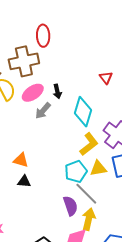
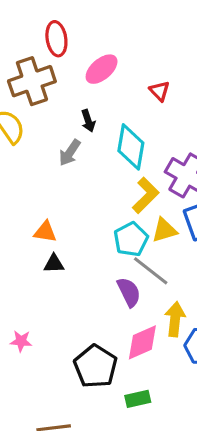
pink ellipse: (33, 93) -> (102, 69), moved
yellow arrow: (89, 219) -> (175, 319), moved

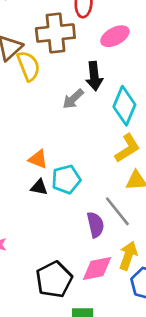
black arrow: (88, 121) -> (94, 76), size x1.5
cyan pentagon: (131, 239) -> (66, 179), moved

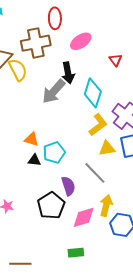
gray arrow: (73, 99) -> (54, 91), size x1.5
purple semicircle: (95, 225) -> (68, 186), moved
black pentagon: (54, 279) -> (51, 206), moved

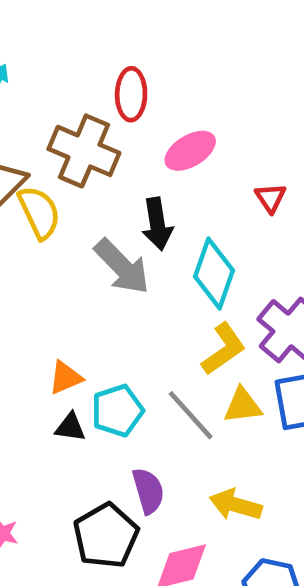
brown cross: (36, 43) -> (84, 151), turned 32
gray arrow: (54, 91) -> (122, 267), turned -88
orange triangle: (32, 139) -> (65, 378), turned -42
gray line: (95, 173) -> (191, 415), moved
yellow arrow: (106, 205) -> (236, 505), moved, turned -90

